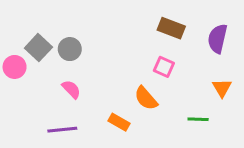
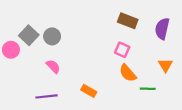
orange semicircle: (146, 98) -> (128, 73), moved

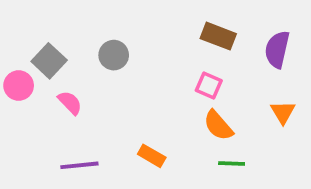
gray circle: (52, 36) -> (114, 55), moved
pink semicircle: (53, 66) -> (70, 103), moved
green line: (148, 89) -> (232, 163), moved

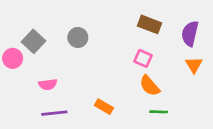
pink semicircle: (70, 103) -> (48, 84), moved, turned 126
orange triangle: (283, 112) -> (194, 65), moved

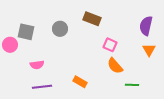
brown rectangle: (150, 24) -> (92, 19), moved
gray square: (33, 41) -> (26, 32), turned -30
green line: (159, 112) -> (132, 85), moved

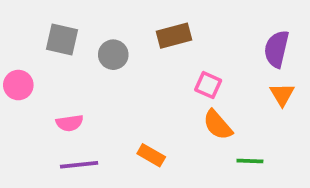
brown rectangle: (92, 19) -> (174, 36), turned -36
gray square: (26, 32) -> (62, 39), moved

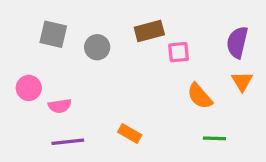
pink circle: (18, 85) -> (29, 88), moved
pink square: (208, 85) -> (179, 52), moved, turned -30
orange semicircle: (218, 125) -> (200, 96), moved

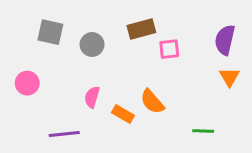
orange semicircle: (200, 96) -> (152, 102), moved
pink semicircle: (60, 106) -> (92, 97), moved, turned 115
orange rectangle: (130, 134) -> (123, 114), moved

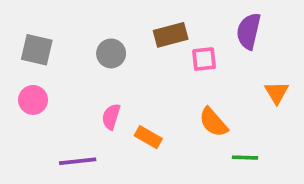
gray square: (50, 32) -> (37, 50), moved
purple semicircle: (225, 40) -> (249, 31), moved
orange semicircle: (152, 102) -> (213, 122), moved

